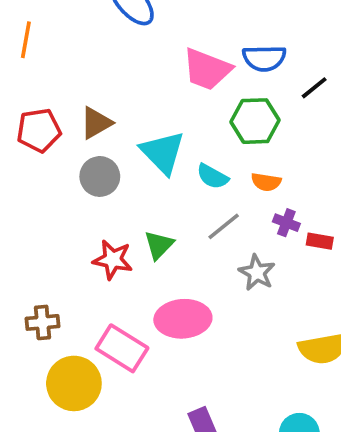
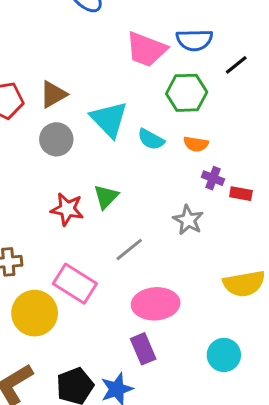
gray line: (224, 226) -> (129, 249), moved
pink ellipse: (183, 319) -> (156, 304), moved

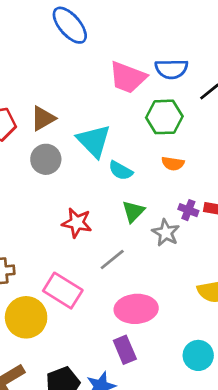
cyan semicircle: (151, 139) -> (121, 171), moved
purple cross: (213, 178) -> (188, 210), moved
green triangle: (106, 197) -> (133, 211), moved
red star: (67, 209) -> (77, 223), moved

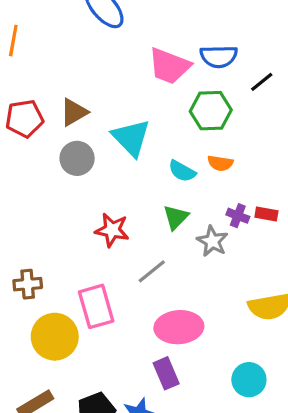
cyan semicircle: (121, 171) -> (182, 171), moved
pink rectangle: (63, 291) -> (96, 306), turned 42

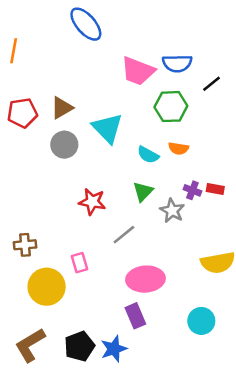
pink rectangle: (96, 306) -> (80, 263), size x0.6

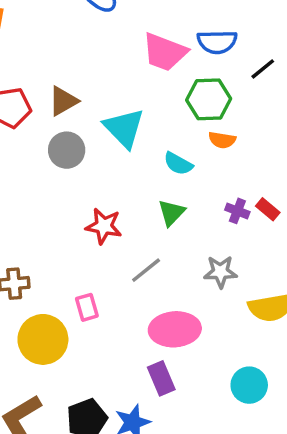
orange semicircle: (178, 148) -> (222, 140), moved
red rectangle: (215, 189) -> (268, 209), turned 30
gray star: (172, 211) -> (220, 272), moved, turned -30

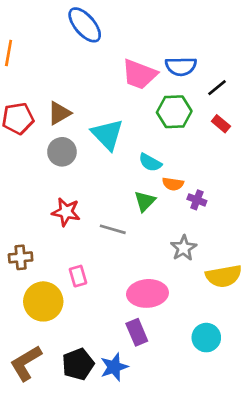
orange semicircle: (222, 140) -> (173, 184), moved
red rectangle: (268, 209) -> (221, 124), moved
red star: (104, 226) -> (66, 212), moved
gray line: (146, 270) -> (113, 229), moved, turned 55
gray star: (220, 272) -> (184, 248), turned -30

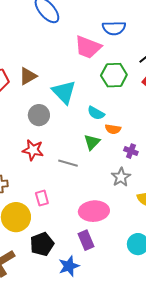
blue semicircle: (181, 66) -> (114, 28), moved
gray circle: (62, 152) -> (39, 115), moved
purple cross: (197, 200) -> (131, 151), moved
black pentagon: (78, 364) -> (42, 244), moved

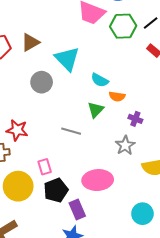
green hexagon: (114, 75) -> (123, 26), moved
red star: (33, 150) -> (17, 130), moved
purple rectangle: (86, 240) -> (77, 210), moved
black pentagon: (42, 244) -> (56, 190), moved

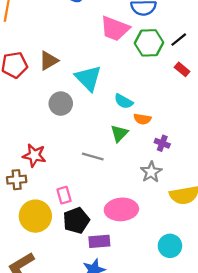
purple rectangle: (77, 210) -> (99, 241), turned -72

